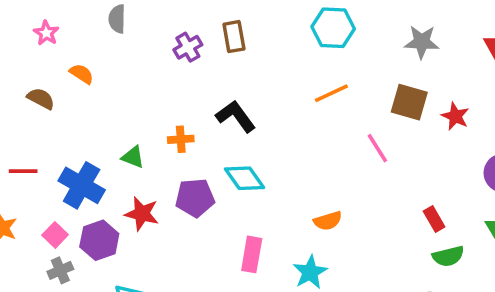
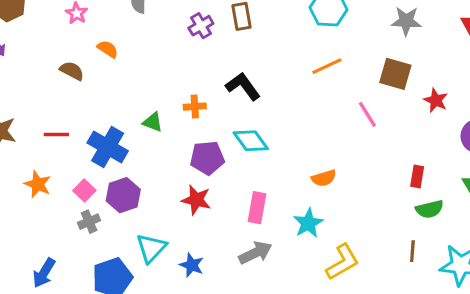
red star: (455, 116) -> (436, 100), moved
red star: (142, 214) -> (196, 200), moved
red rectangle: (434, 219) -> (417, 177), turned 40

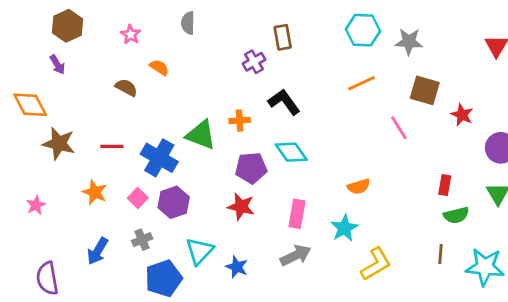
gray star: (406, 21) -> (409, 42), moved
purple cross: (201, 26) -> (254, 62), moved
green triangle: (153, 122) -> (201, 135), size x1.6
gray cross: (89, 222) -> (142, 240), moved
blue arrow: (44, 273) -> (98, 251), moved

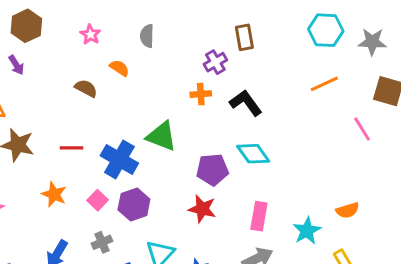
gray semicircle: (188, 23) -> (147, 36), moved
orange cross: (240, 121) -> (201, 94), moved
orange semicircle: (359, 187) -> (348, 210), moved

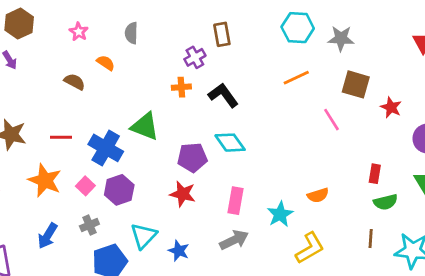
orange star: (54, 194) -> (45, 180), size x1.4

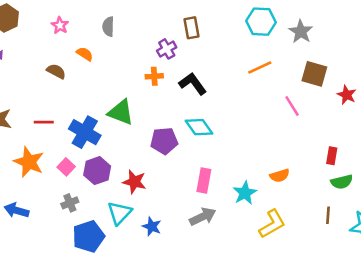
gray star: (341, 38) -> (301, 32), turned 30
red star: (183, 194) -> (134, 182), moved
blue arrow: (48, 236) -> (16, 210), moved, turned 75

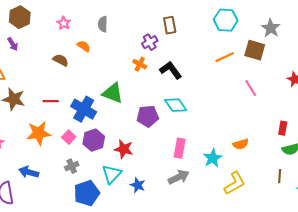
gray star: (301, 32) -> (271, 28), moved
brown square: (314, 74) -> (255, 50), moved
orange cross: (154, 76) -> (140, 64), turned 32
orange star: (29, 162) -> (39, 133), turned -30

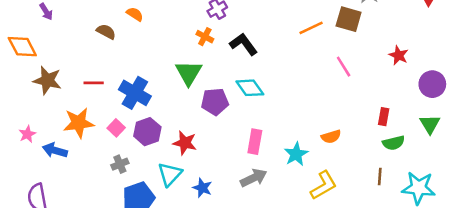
green triangle: (113, 93) -> (189, 73), moved, turned 40
blue arrow: (29, 172) -> (55, 150), moved

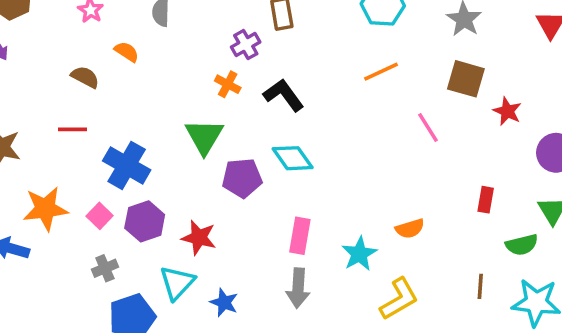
brown square: (349, 19) -> (466, 79), moved
red line: (94, 83) -> (72, 129), moved
green semicircle: (394, 143) -> (522, 245), moved
gray arrow: (254, 178) -> (298, 288), turned 120

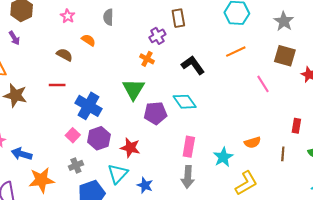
black L-shape: (284, 95) -> (193, 65), moved
orange star: (45, 209) -> (41, 180), moved
brown line: (480, 286) -> (283, 154), moved

